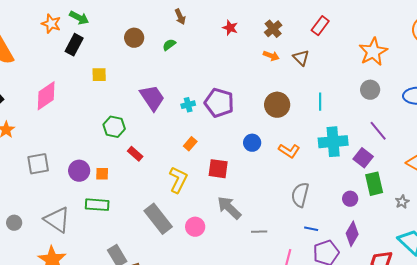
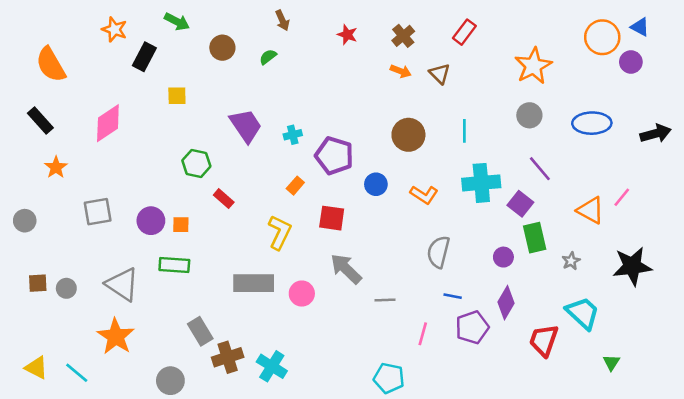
green arrow: (79, 18) -> (177, 22), moved
purple pentagon: (219, 103) -> (334, 156), moved
gray rectangle: (158, 219) -> (254, 283), turned -52

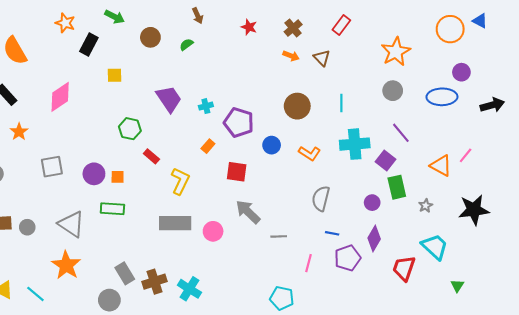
purple circle: (631, 62) -> (461, 72), moved
yellow L-shape: (280, 232) -> (180, 181), moved
gray rectangle: (200, 331) -> (125, 273), moved

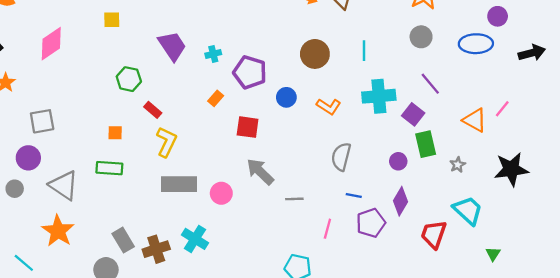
purple circle: (94, 174) -> (28, 158), moved
yellow L-shape: (180, 181) -> (166, 142), moved
cyan cross: (189, 289) -> (195, 239), moved

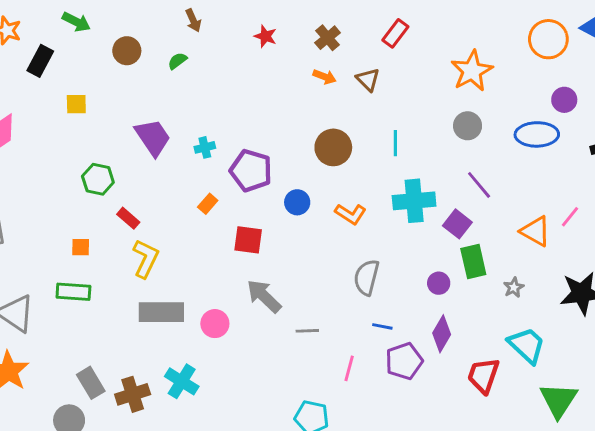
green triangle: (493, 254) -> (558, 400), size x2.0

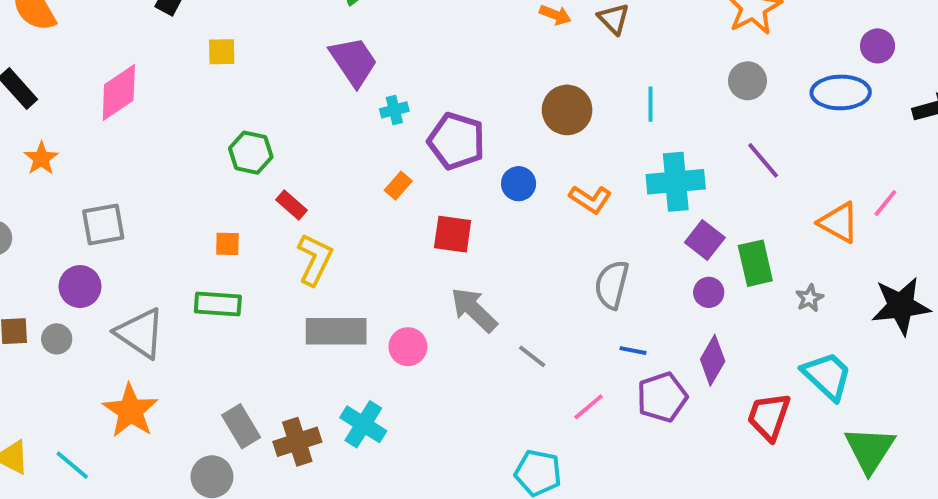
purple trapezoid: (153, 137) -> (354, 61), moved
purple square: (457, 224) -> (705, 240), moved
gray line: (307, 331) -> (532, 356), turned 40
pink line: (349, 368) -> (588, 407), turned 35

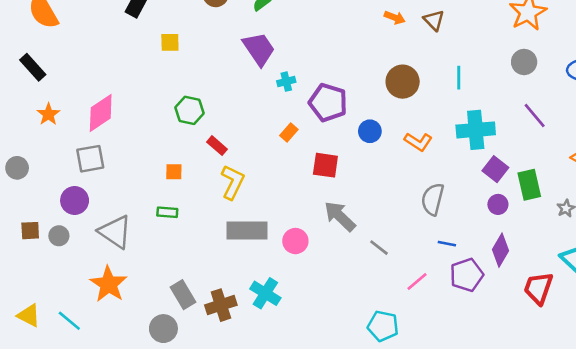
pink diamond: (119, 92) -> (101, 113), moved
green rectangle: (218, 304) -> (167, 212), size x0.7

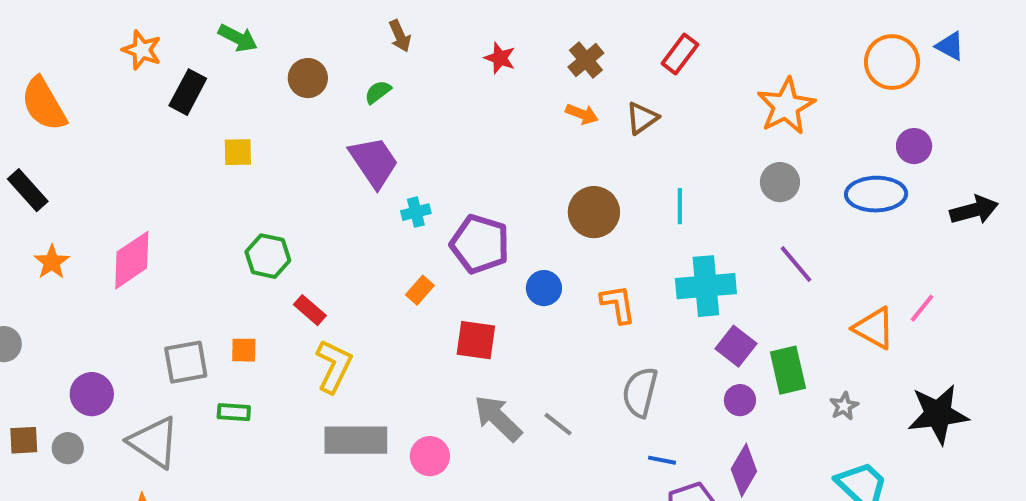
brown triangle: (434, 20) -> (642, 118), turned 40
orange L-shape: (418, 142) -> (618, 304), turned -132
gray square: (90, 159) -> (186, 362), moved
gray line: (379, 248) -> (558, 424), moved

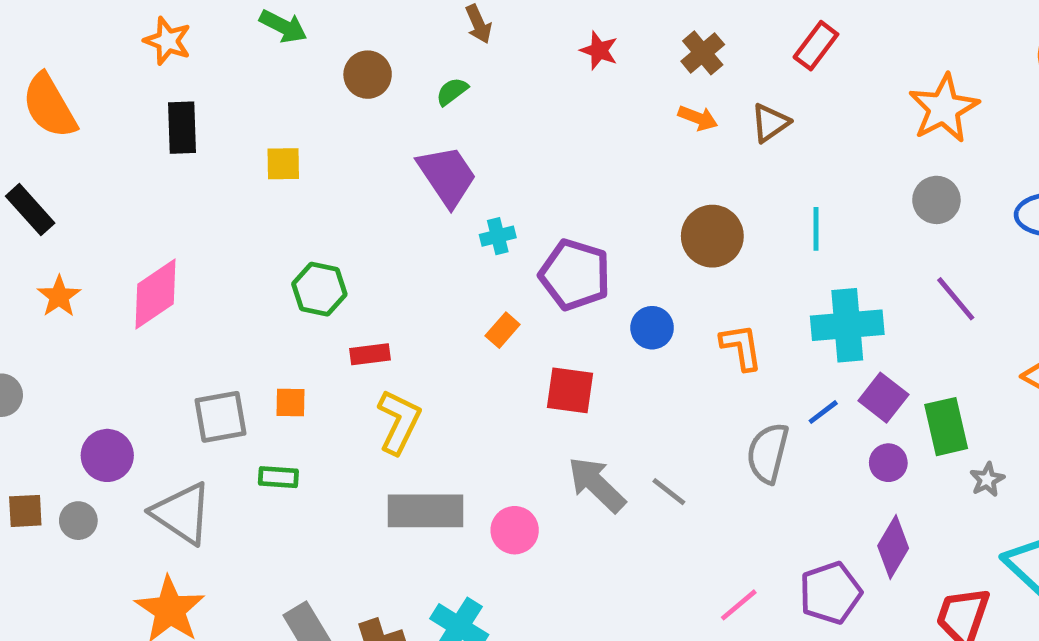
black rectangle: (188, 92) -> (182, 128), moved, turned -30
red rectangle: (310, 310) -> (370, 354), turned -48
gray star: (844, 406) -> (987, 480), moved
blue line: (662, 460) -> (823, 412), moved, turned -48

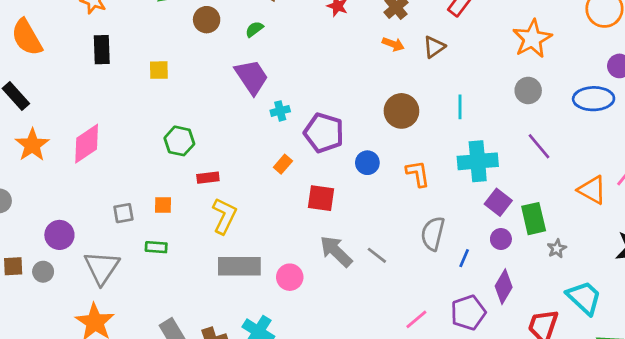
orange star: (59, 296) -> (32, 145), size x1.4
blue line: (823, 412) -> (464, 258), moved, turned -30
gray square: (221, 417) -> (123, 213), size x0.7
gray triangle: (182, 513) -> (102, 268), turned 30

